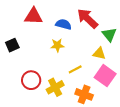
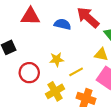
yellow star: (57, 45) -> (57, 59), moved
red circle: (31, 80) -> (29, 73), moved

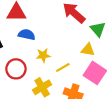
blue semicircle: (63, 24) -> (27, 35), moved

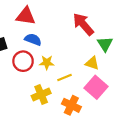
red circle: (16, 69) -> (23, 61), moved

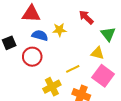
red arrow: (83, 24) -> (86, 17), size x0.7
yellow star: (47, 63) -> (59, 30), moved

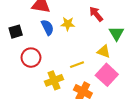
blue semicircle: (40, 35) -> (47, 27), turned 42
red circle: (32, 57) -> (31, 58), moved

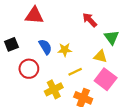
yellow star: (68, 24) -> (65, 50), moved
blue semicircle: (47, 27) -> (45, 47), moved

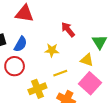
red arrow: (90, 20) -> (68, 30), moved
blue semicircle: (45, 47) -> (20, 44), moved, turned 56

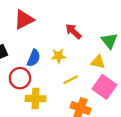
red triangle: (24, 14) -> (24, 20), turned -30
blue semicircle: (20, 44) -> (34, 58), moved
yellow cross: (37, 89) -> (35, 99), moved, turned 30

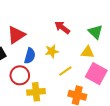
red triangle: (24, 20) -> (16, 35), moved

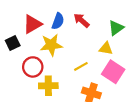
green triangle: (95, 32) -> (116, 28), turned 35
yellow star: (52, 51) -> (51, 45), moved, size x1.5
blue semicircle: (30, 56) -> (58, 21), moved

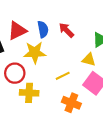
blue semicircle: (58, 21) -> (43, 29), turned -35

